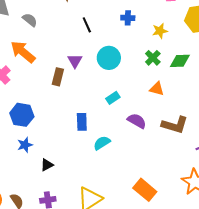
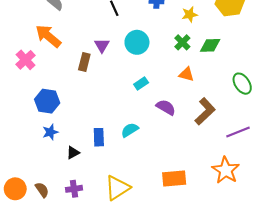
blue rectangle: (82, 122) -> (99, 137), moved
brown L-shape: (175, 125) -> (205, 111), turned -60
orange rectangle: (145, 190) -> (174, 178), turned -45

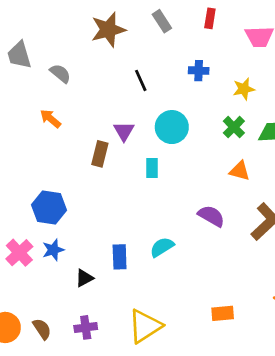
orange arrow: (48, 36) -> (50, 119), size x0.6
pink cross: (26, 60) -> (19, 253), moved
cyan rectangle: (141, 84) -> (152, 168), moved, turned -56
orange rectangle: (174, 178) -> (223, 313), size x0.7

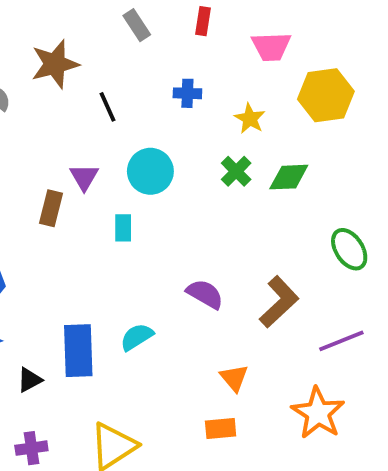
brown star: (108, 30) -> (55, 64), moved
yellow star: (244, 89) -> (250, 119), turned -30
orange triangle: (240, 171) -> (234, 378), moved, turned 35
blue rectangle: (120, 257) -> (78, 351), size x1.5

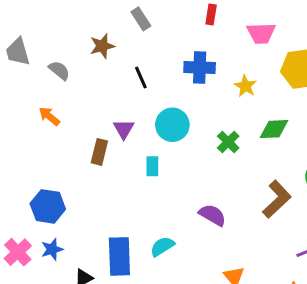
gray rectangle: (137, 25) -> (141, 19), moved
brown star: (55, 64) -> (102, 46), size x0.7
blue cross: (187, 93) -> (200, 68), size x1.5
green cross: (236, 171) -> (228, 142), moved
brown L-shape: (279, 302) -> (277, 199), moved

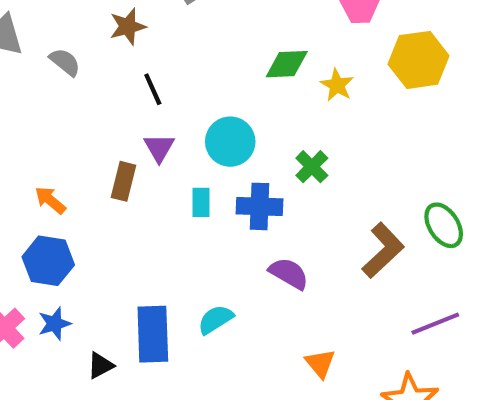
blue cross: (200, 68) -> (260, 206), moved
black line: (141, 78) -> (153, 89), moved
orange arrow: (49, 116) -> (50, 200), moved
green diamond: (274, 129) -> (287, 64), moved

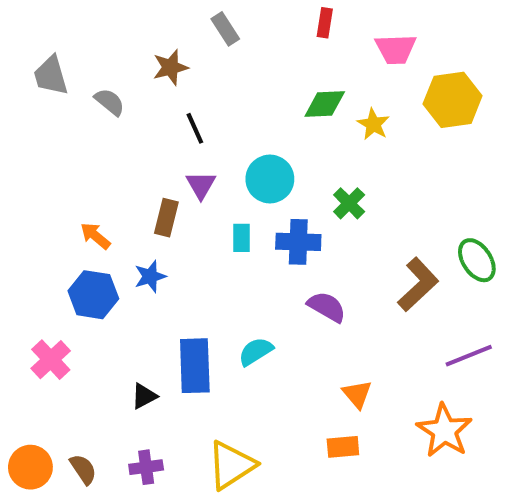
blue star: (54, 324) -> (150, 276), moved

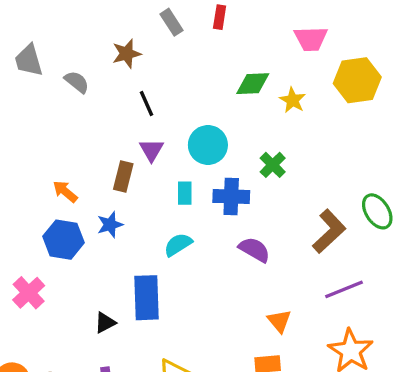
red rectangle: (325, 23) -> (220, 17), moved
cyan semicircle: (256, 351) -> (178, 245), moved
purple line: (469, 356) -> (344, 289), moved

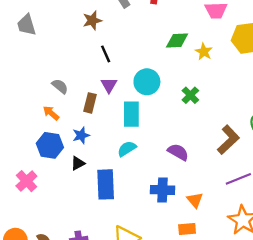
gray semicircle: (77, 82) -> (60, 86), moved
cyan rectangle: (185, 193) -> (131, 114), size x1.6
blue cross: (231, 196) -> (163, 190), moved
black triangle: (105, 323) -> (78, 163), moved

